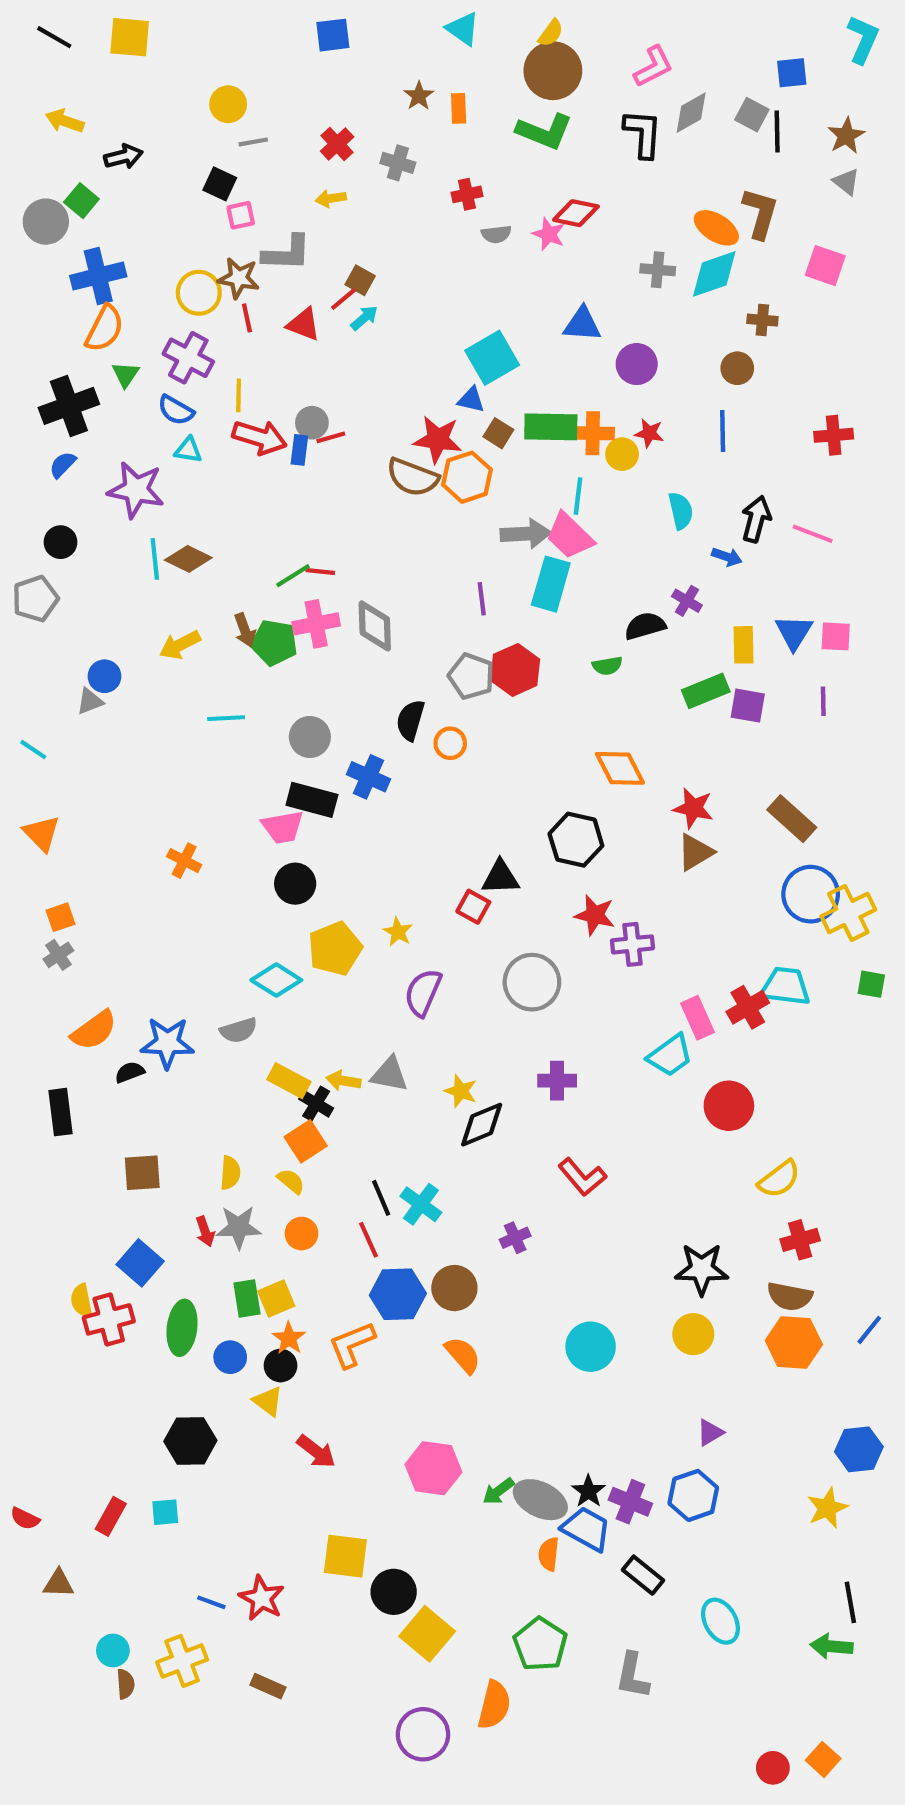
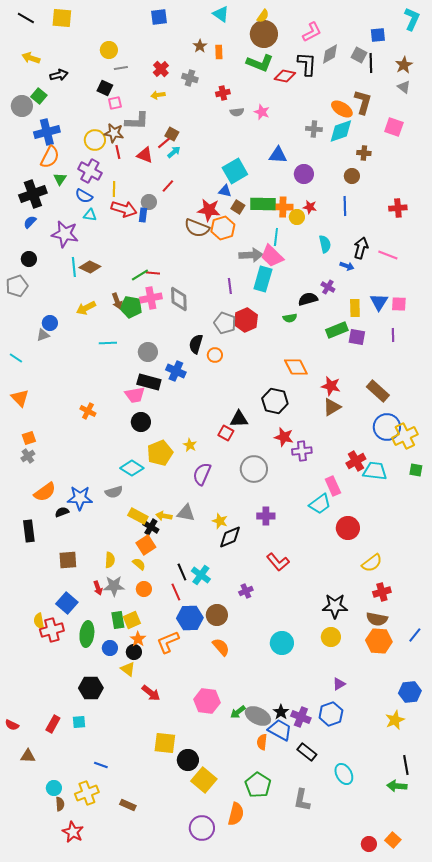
red diamond: (576, 213) -> (285, 76), moved
red line: (331, 437) -> (168, 186), moved, turned -32
red cross: (748, 1007) -> (356, 461), moved
red star: (262, 1598) -> (73, 832), moved

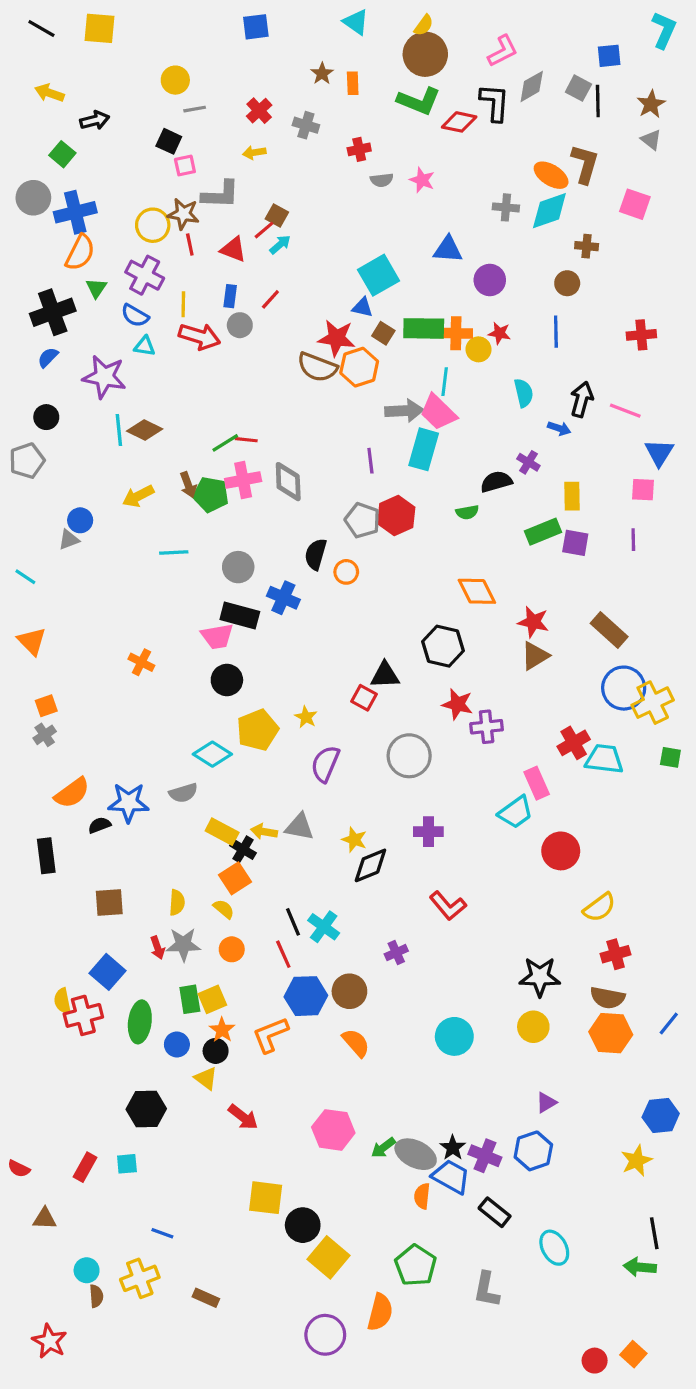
gray circle: (22, 106) -> (33, 198), moved
blue rectangle: (143, 215) -> (230, 296), moved
blue triangle: (379, 302) -> (659, 453), moved
red star: (73, 832) -> (49, 1341), moved

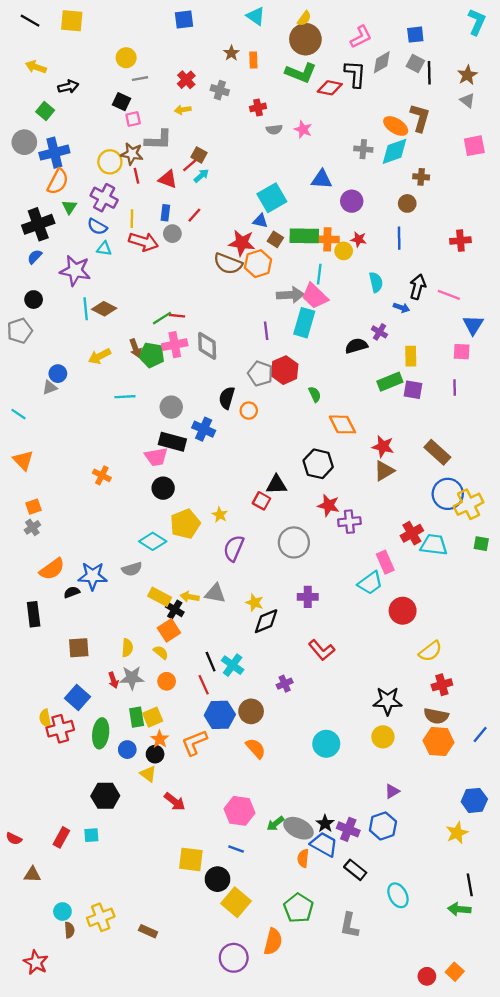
blue square: (609, 56) -> (415, 35), moved
pink square: (635, 204) -> (474, 146), moved, turned -30
green semicircle: (467, 512) -> (315, 394), moved, turned -105
blue line: (162, 1233) -> (236, 849), moved

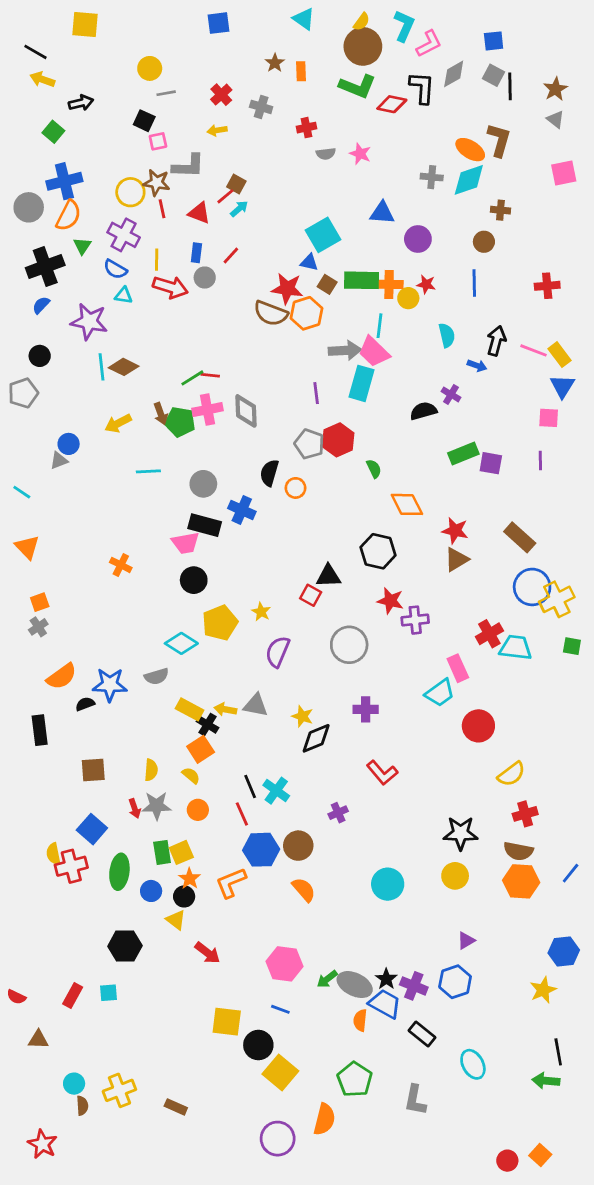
black line: (30, 21) -> (36, 52), moved
cyan L-shape: (477, 22) -> (404, 26), moved
gray circle: (24, 142) -> (29, 207), moved
yellow rectangle: (411, 356) -> (560, 355), moved, turned -36

